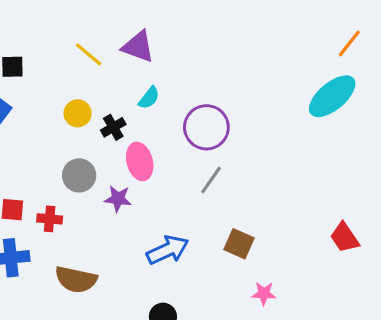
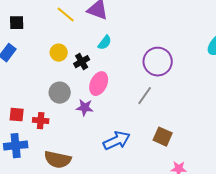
purple circle: (206, 127) -> (158, 62), moved
pink ellipse: (140, 161) -> (99, 84), turned 40

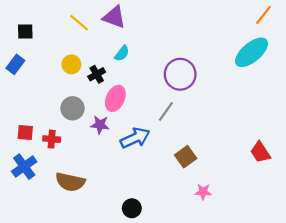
brown square: (163, 137) -> (186, 157), turned 30
blue arrow: (117, 141) -> (135, 138), moved
blue cross: (16, 146) -> (24, 167), turned -30

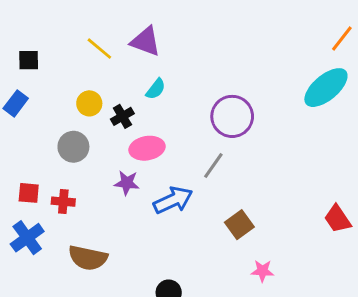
pink ellipse: (115, 98) -> (147, 148), turned 55
gray circle: (72, 108) -> (73, 147), moved

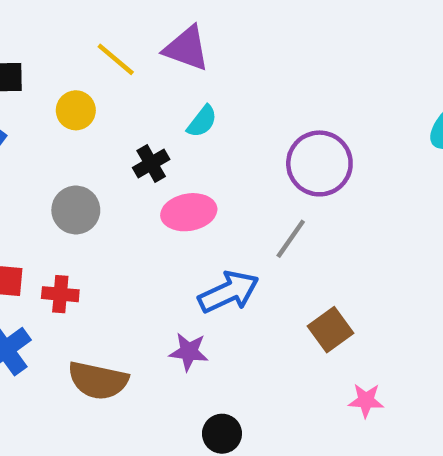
yellow circle: (89, 103) -> (76, 110), moved
purple star: (127, 183) -> (189, 352), moved

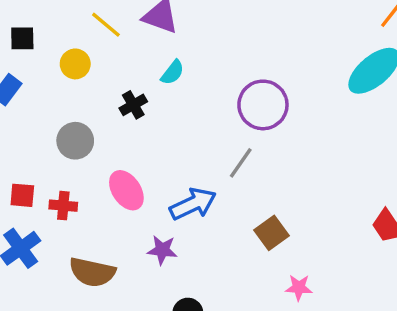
pink ellipse: (189, 212) -> (126, 190), moved, turned 66

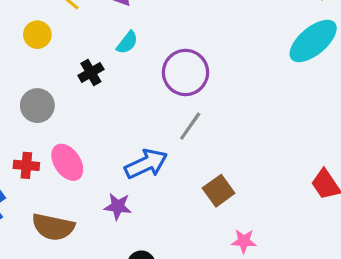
purple circle: (263, 105) -> (185, 72), moved
pink ellipse: (126, 190) -> (67, 162), moved

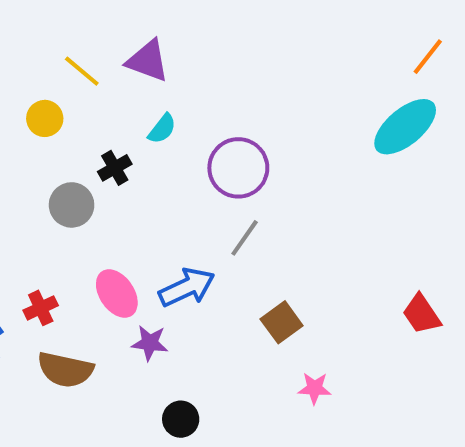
gray circle: (37, 106) -> (72, 205), moved
pink ellipse: (67, 162) -> (117, 294), moved
red cross: (26, 165) -> (41, 308), moved, turned -30

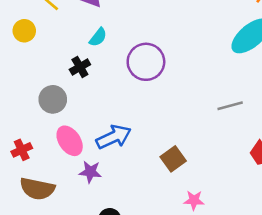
black cross: (115, 168) -> (80, 67), moved
gray circle: (72, 205) -> (53, 99), moved
gray line: (245, 238) -> (230, 106), moved, turned 40

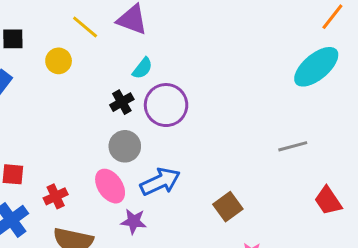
purple circle: (146, 62) -> (166, 105), moved
gray circle: (53, 99) -> (125, 146), moved

